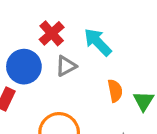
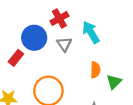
gray triangle: (66, 66) -> (64, 44), turned -49

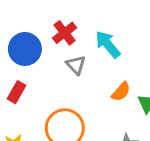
blue circle: (34, 38) -> (25, 49), moved
orange semicircle: (95, 70) -> (121, 92), turned 49

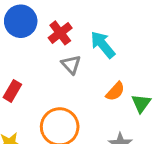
blue circle: (25, 49) -> (21, 21), moved

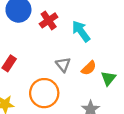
gray triangle: (71, 65) -> (63, 65), moved

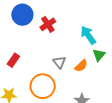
cyan arrow: (81, 31) -> (88, 35), moved
green triangle: (108, 78) -> (99, 55), moved

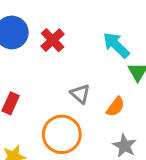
orange semicircle: (81, 66) -> (116, 107), moved

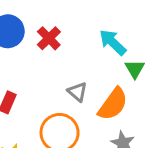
orange semicircle: (116, 107) -> (113, 104), size x1.6

